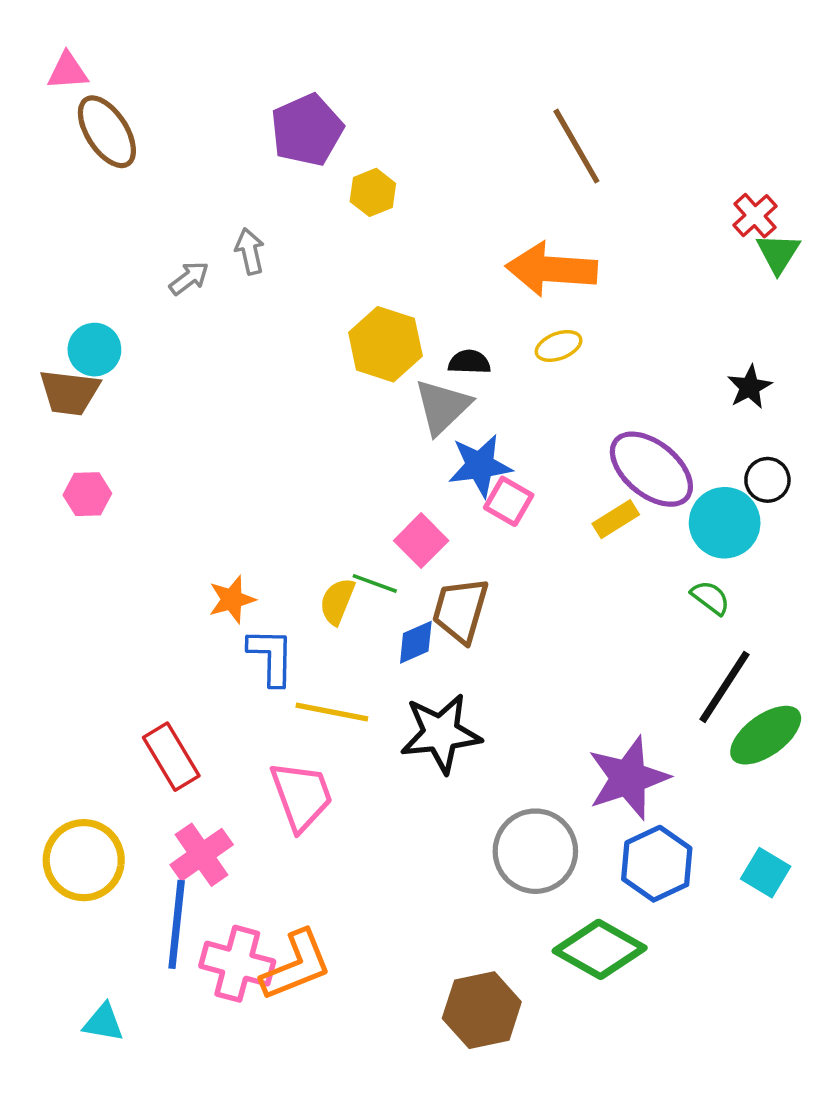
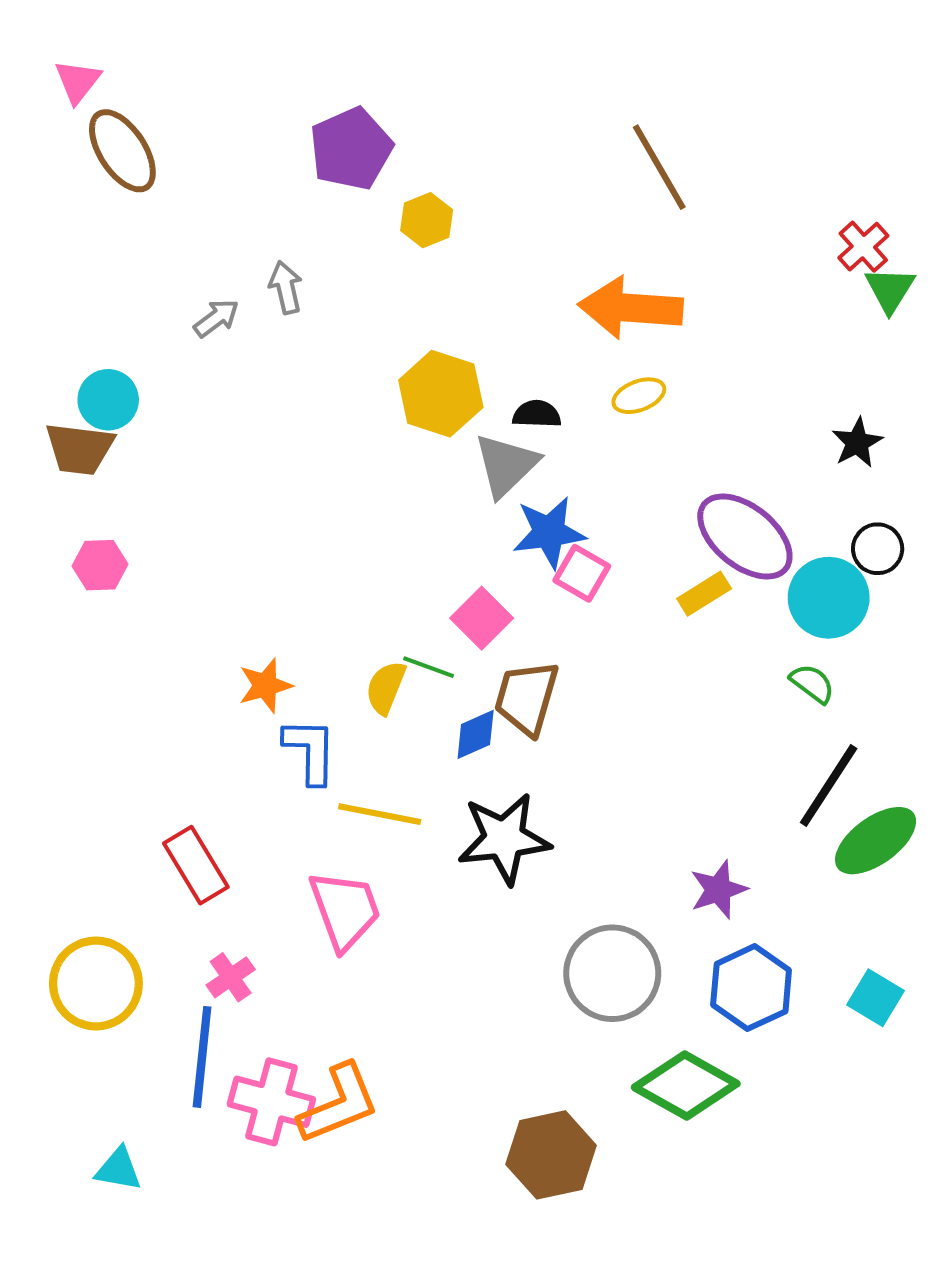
pink triangle: (68, 71) -> (78, 81), turned -48
purple star: (628, 778) -> (718, 890), size x0.6
pink cross: (202, 855) -> (231, 977), size x0.7

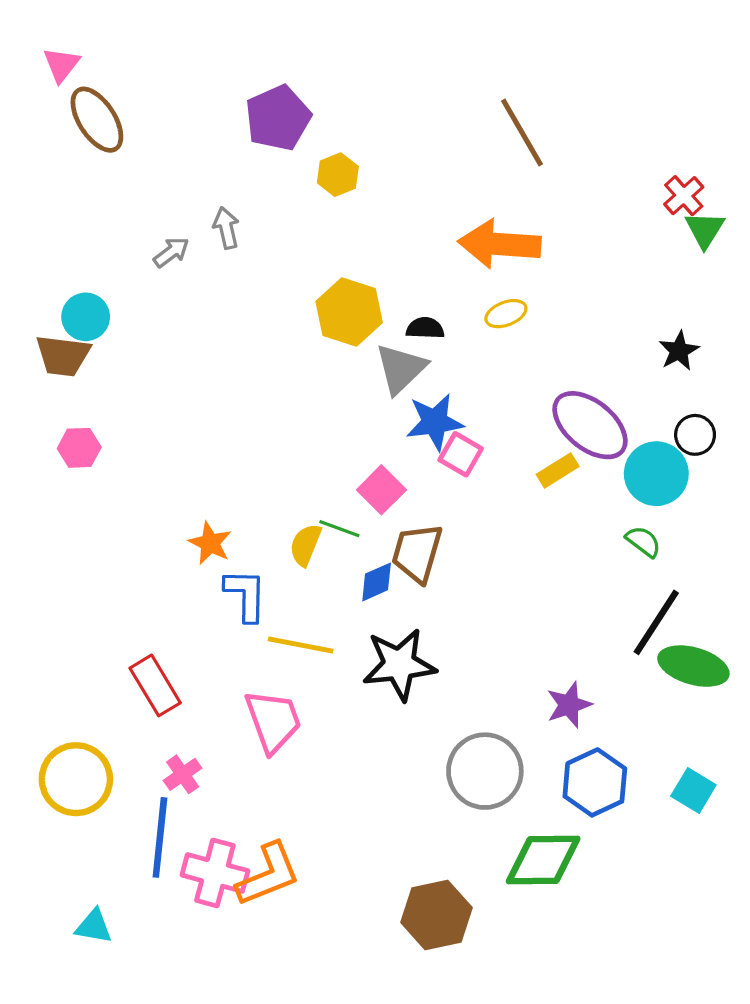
orange star: (265, 685) -> (210, 543), turned -30
green ellipse: (876, 841) -> (693, 666), turned 52
green diamond: (686, 1085) -> (543, 860), turned -30

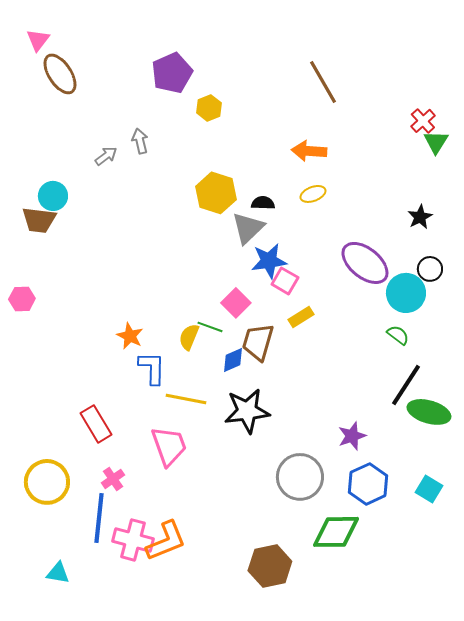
orange arrow: (499, 244) -> (309, 151), size x0.7
pink hexagon: (79, 448) -> (22, 299), moved
yellow rectangle: (558, 470) -> (301, 317), moved

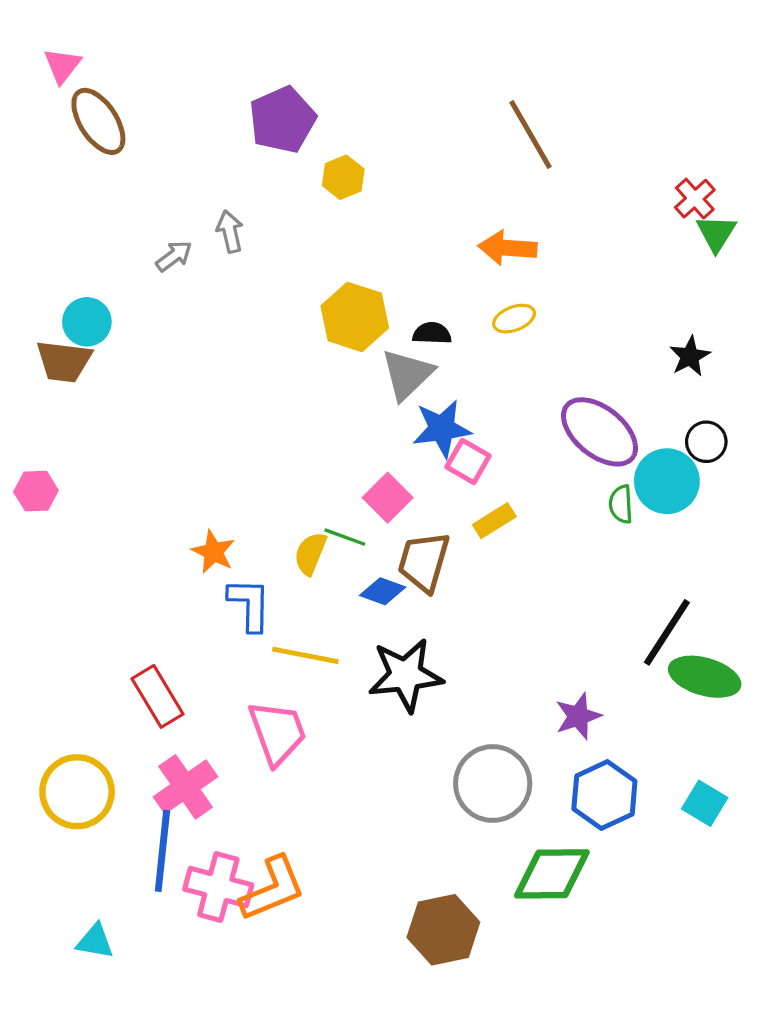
green semicircle: (398, 335) -> (621, 504), moved, turned -130
blue diamond: (233, 360) -> (383, 591), turned 44
pink cross: (113, 479) -> (185, 787), size x1.6

